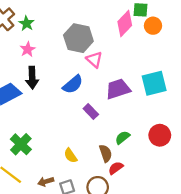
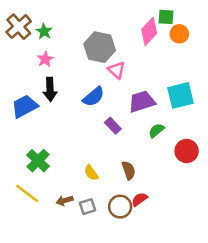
green semicircle: (122, 138) -> (156, 130), moved
red semicircle: (116, 168) -> (139, 199), moved

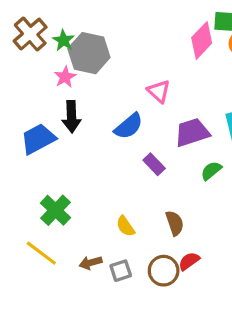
gray hexagon: (100, 47) -> (89, 53), moved

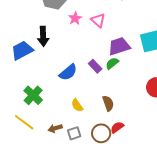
pink star: (65, 77) -> (75, 18), moved
blue semicircle: (129, 126) -> (68, 72), moved
green semicircle: (211, 171) -> (112, 63), moved

